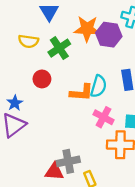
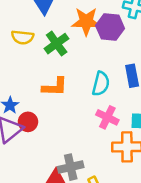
red circle: (42, 79) -> (28, 122), moved
orange L-shape: (81, 93) -> (55, 87), moved

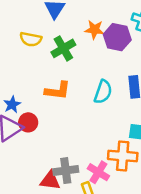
orange star: (86, 21) -> (94, 30), size x0.7
pink cross: (107, 117) -> (98, 172), moved

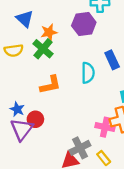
orange star: (94, 30) -> (49, 32), moved
pink cross: (98, 172) -> (105, 127), moved

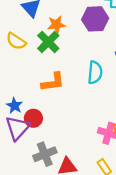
yellow semicircle: (14, 50) -> (16, 41), turned 36
gray cross: (80, 148) -> (45, 154), moved

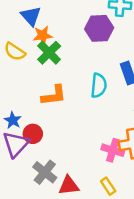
orange star: (56, 25) -> (43, 35), moved
gray cross: (45, 154) -> (45, 172), turned -30

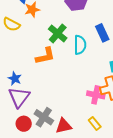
green cross: (49, 53) -> (58, 34), moved
red circle: (33, 134) -> (24, 124), moved

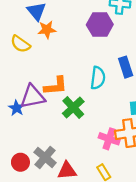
green cross: (58, 34) -> (73, 108), moved
purple triangle: (19, 97) -> (32, 97), moved, turned 35

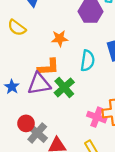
orange star: (47, 30) -> (60, 38), moved
purple triangle: (32, 97) -> (39, 84), moved
red circle: (20, 162) -> (26, 123), moved

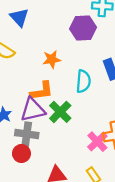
pink cross: (97, 117) -> (97, 142), turned 30
gray cross: (37, 133) -> (27, 134), moved, turned -30

